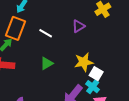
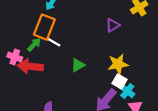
white line: (46, 33) -> (53, 42), moved
white square: (96, 74) -> (119, 81), moved

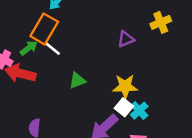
cyan cross: (127, 91) -> (139, 111), moved

